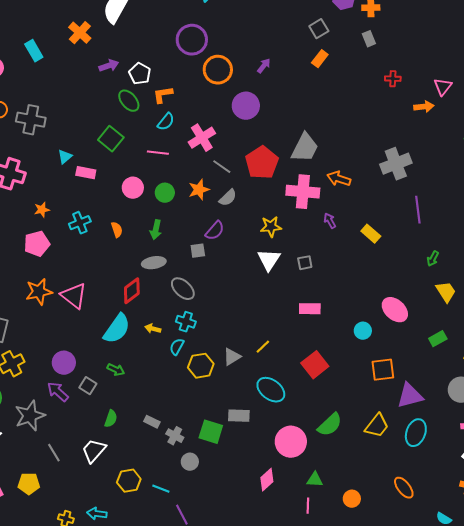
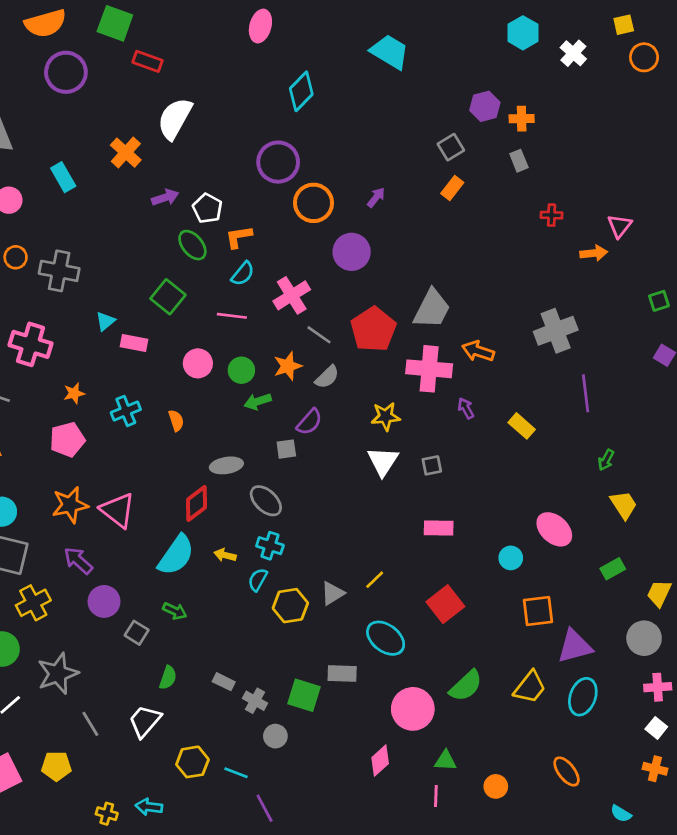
green arrow: (156, 230) -> (258, 401), moved, turned 60
purple arrow: (58, 392) -> (78, 561), moved

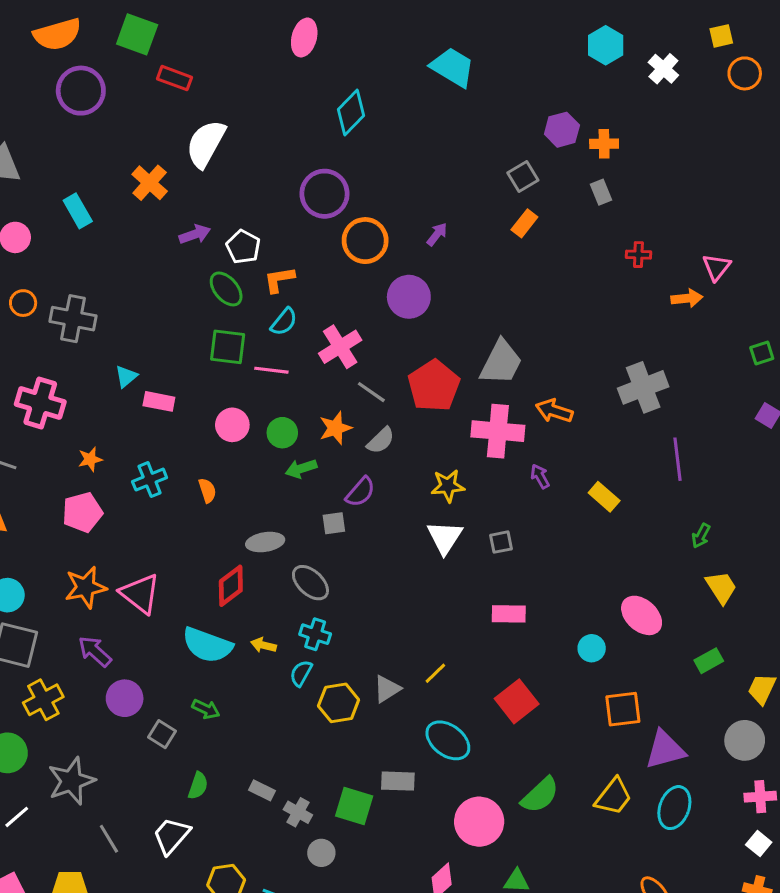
green square: (168, 297) -> (228, 347), moved, turned -32
cyan semicircle: (176, 555) -> (207, 645), turned 75

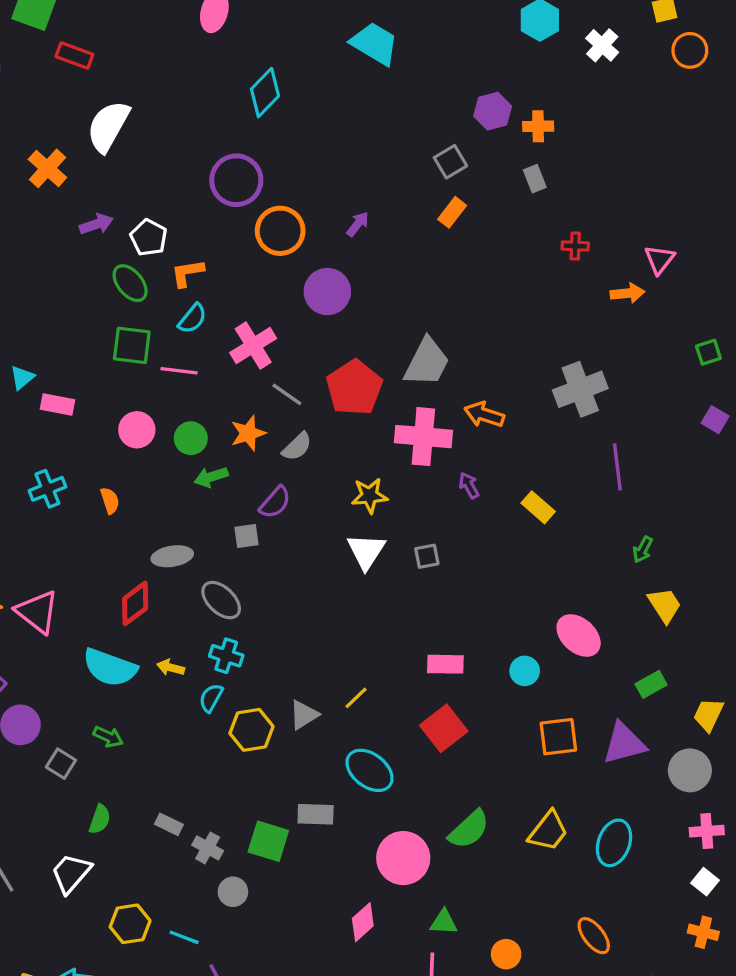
pink rectangle: (509, 614) -> (445, 664), moved
purple triangle: (665, 750) -> (624, 743), moved

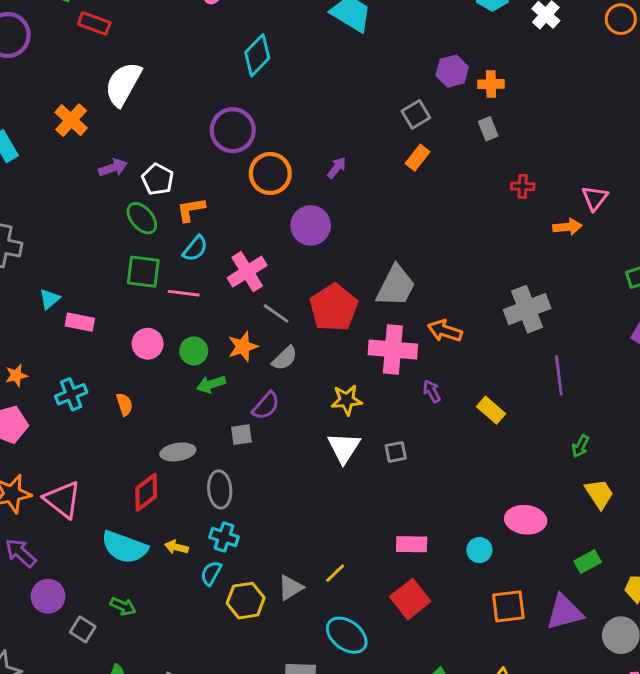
gray ellipse: (221, 600) -> (220, 489), turned 42
pink ellipse: (579, 635) -> (526, 520), turned -36

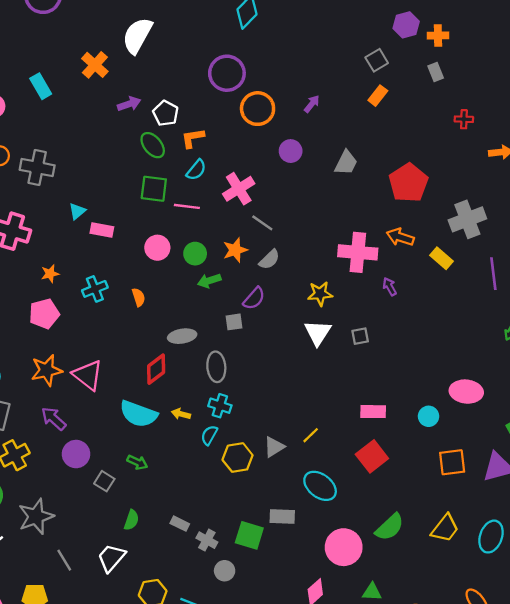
purple circle: (311, 225) -> (291, 151), size x0.7
gray trapezoid: (396, 286) -> (346, 163), moved, size x0.7
red pentagon: (334, 308) -> (408, 183), moved
yellow rectangle: (491, 410) -> (441, 258), moved

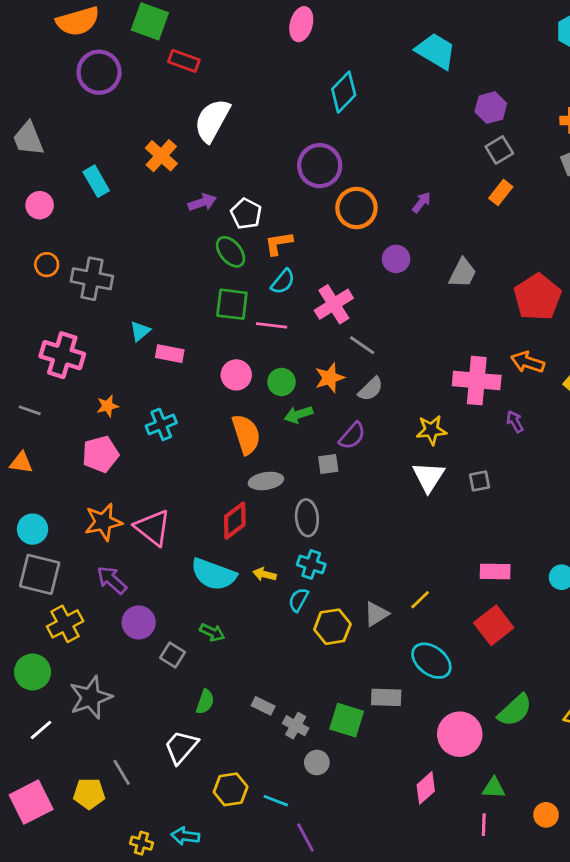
purple hexagon: (406, 25) -> (491, 108), moved
orange semicircle: (138, 297) -> (246, 434), moved, size x1.8
gray line: (64, 560) -> (122, 772), moved

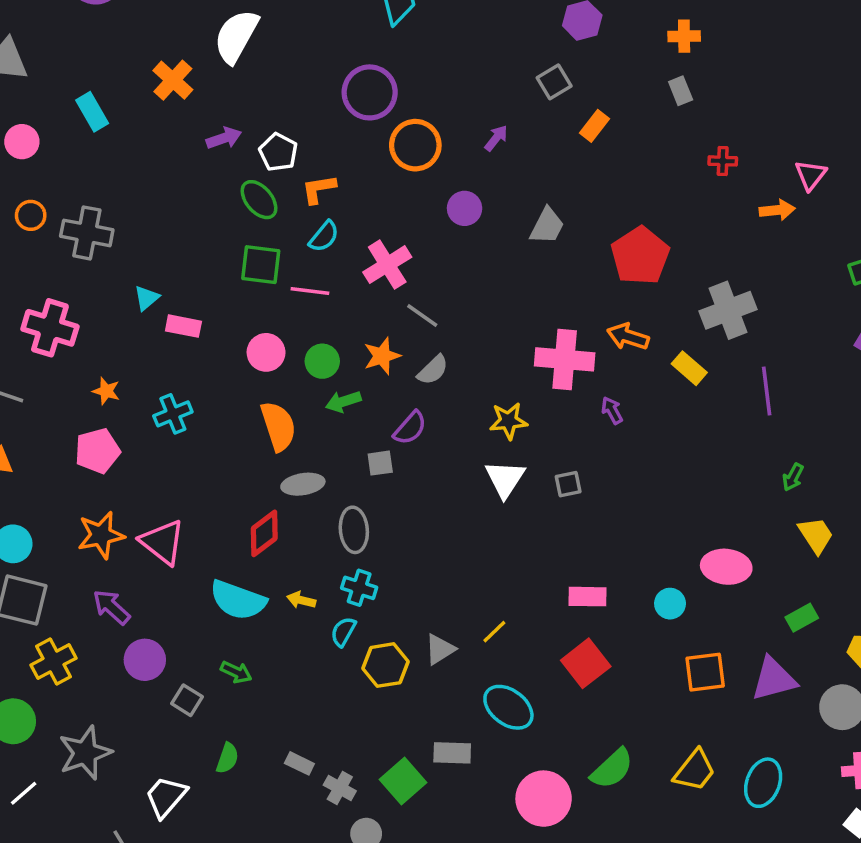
gray square: (499, 150) -> (554, 82), moved
orange star: (108, 406) -> (106, 391), turned 30
green square: (347, 720) -> (403, 781), turned 32
white trapezoid: (181, 747) -> (166, 797), moved

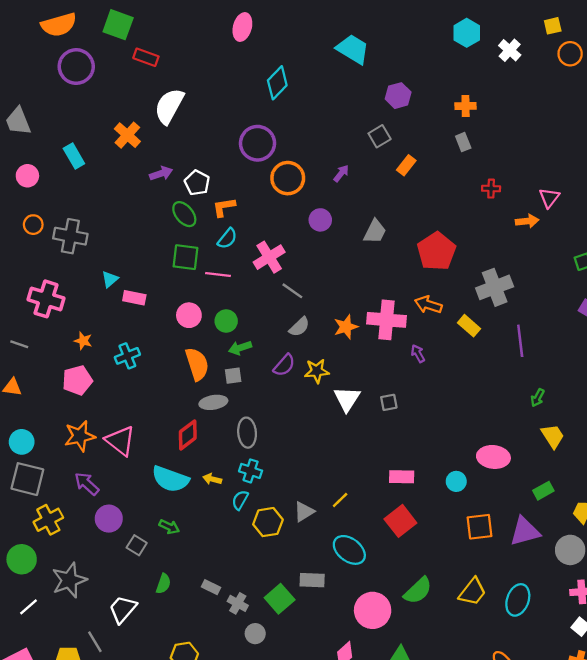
orange star: (382, 356) -> (346, 327), moved
yellow star: (508, 421) -> (317, 371), moved
gray square: (380, 463) -> (233, 376), moved

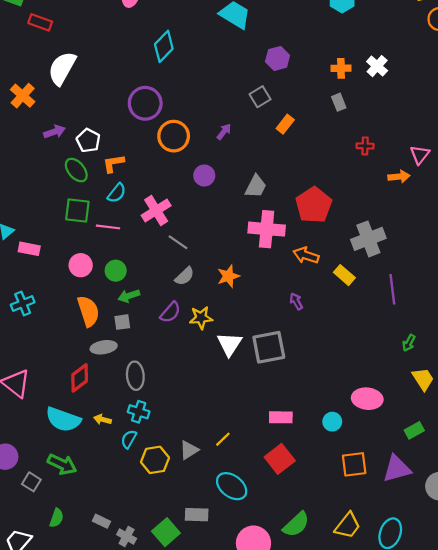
white cross: (510, 50) -> (377, 66), moved
pink cross: (387, 320) -> (267, 229), moved
gray square: (389, 402) -> (269, 347), size x2.0
green arrow: (169, 527) -> (62, 464), size x1.5

